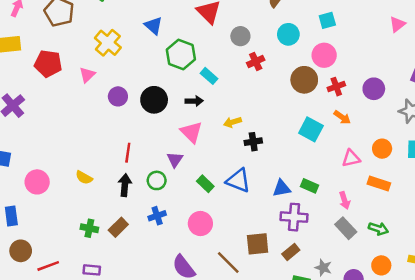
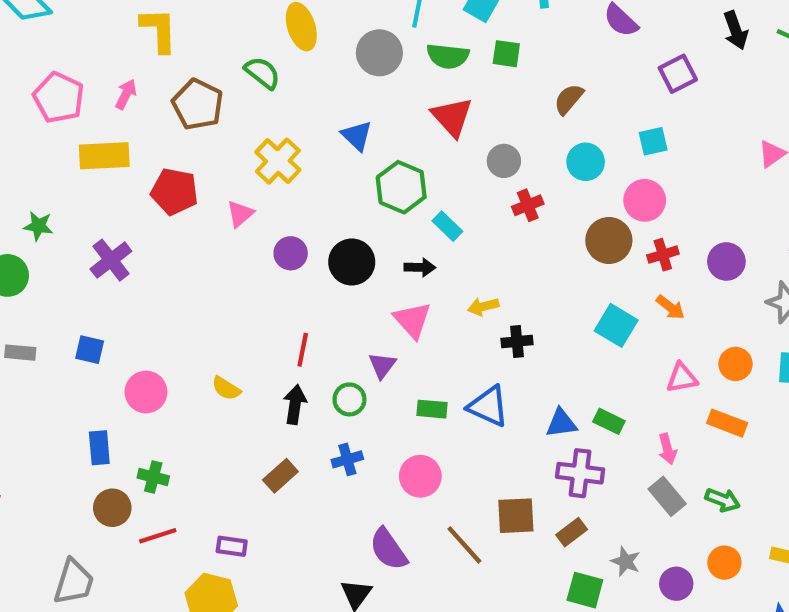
green rectangle: (205, 184) -> (432, 409), turned -42
green cross: (89, 228) -> (153, 477), moved

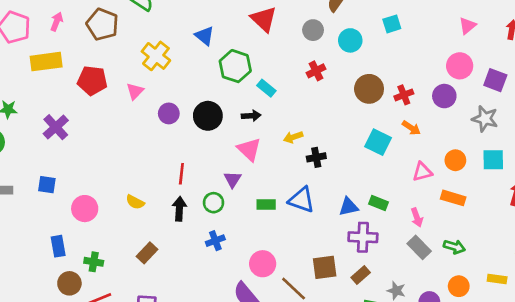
gray circle: (504, 161) -> (313, 30), moved
pink circle: (645, 200) -> (460, 66), moved
brown rectangle: (280, 476) -> (147, 253), moved
pink circle: (420, 476) -> (263, 264), moved

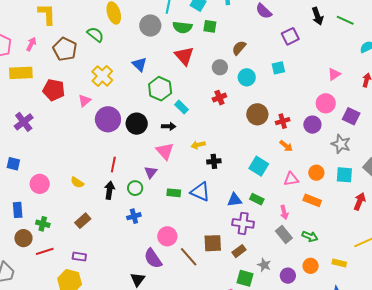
purple circle: (169, 113) -> (108, 119), size x1.6
cyan square: (378, 142) -> (259, 166), moved

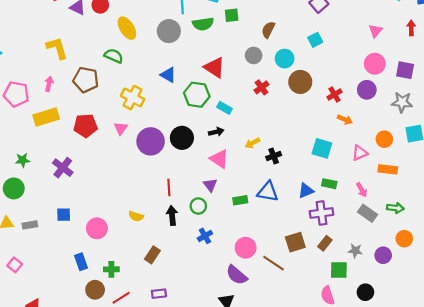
red triangle: (184, 56) -> (214, 68), moved
brown circle: (257, 114) -> (300, 82), moved

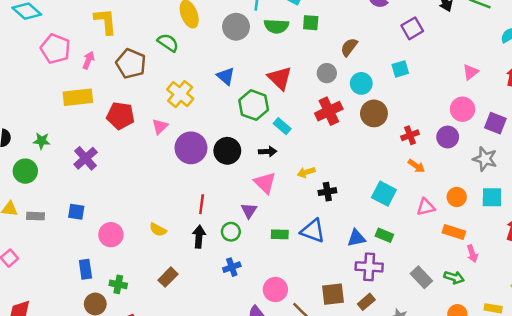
red cross: (262, 87) -> (329, 111), size x1.5
pink pentagon: (16, 94) -> (55, 49), moved
pink arrow: (362, 190) -> (472, 254), moved

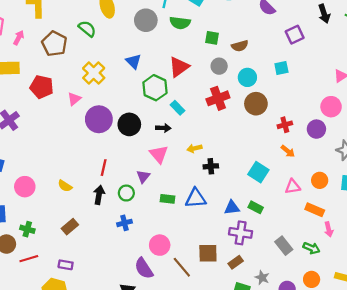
green square: (311, 23) -> (212, 38), moved
brown semicircle: (349, 47) -> (240, 46), turned -147
red triangle: (280, 78) -> (179, 67), turned 35
blue triangle: (313, 231) -> (196, 198), turned -30

